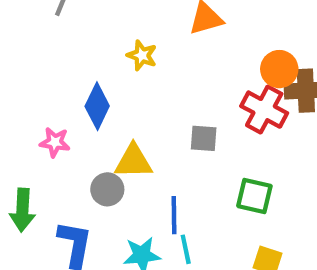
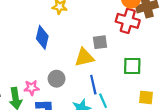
pink star: (55, 142) -> (32, 88), moved
yellow triangle: (133, 161) -> (84, 57), moved

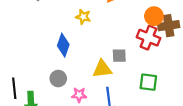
gray circle: (57, 79) -> (58, 79), moved
pink star: (32, 88) -> (79, 95), moved

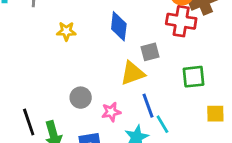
yellow star: (83, 17) -> (66, 31), moved
blue diamond: (63, 45) -> (119, 26), moved

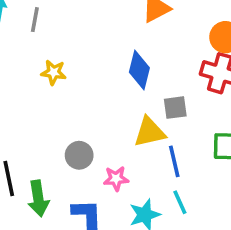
yellow star: (66, 31) -> (54, 72), moved
blue line: (148, 106) -> (174, 161), moved

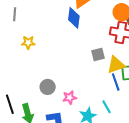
blue diamond: (139, 70) -> (74, 18), moved
yellow triangle: (150, 132) -> (116, 65), moved
blue line: (174, 161) -> (116, 82), moved

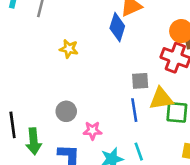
yellow star: (28, 42) -> (69, 49), moved
blue line: (116, 82) -> (134, 110), moved

